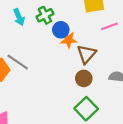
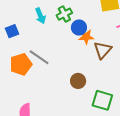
brown circle: (84, 78) -> (78, 81), moved
green square: (86, 109) -> (102, 100), turned -30

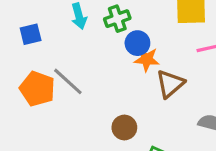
orange pentagon: (21, 64) -> (37, 89), turned 30

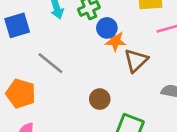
blue square: (31, 34) -> (17, 25), size x1.4
orange pentagon: (37, 89) -> (21, 94), moved

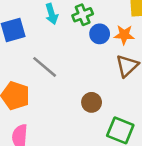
orange star: (115, 41) -> (124, 35), moved

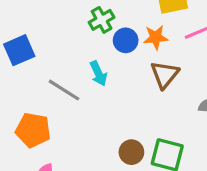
cyan arrow: (52, 14) -> (98, 73), moved
brown circle: (92, 102) -> (131, 152), moved

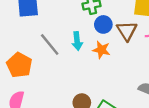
orange star: (156, 37) -> (101, 50), moved
brown triangle: (165, 75) -> (127, 31), moved, turned -30

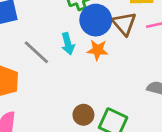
blue circle: (103, 24) -> (96, 20), size x1.5

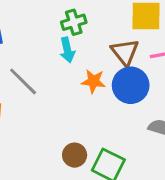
blue circle: (96, 20) -> (131, 85), moved
cyan arrow: (68, 44) -> (67, 50), moved

